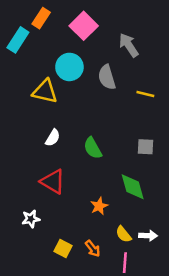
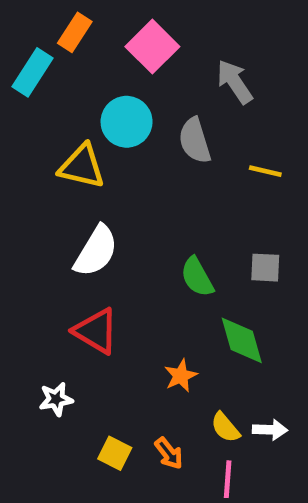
white semicircle: (53, 138) -> (96, 251), size x1.6
green semicircle: (93, 148) -> (197, 277), moved

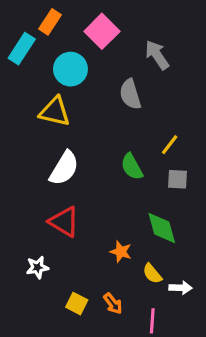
cyan circle: (127, 122) -> (70, 69), moved
yellow line: (265, 171) -> (170, 145), moved, turned -65
green semicircle: (197, 277) -> (132, 167), moved
orange star: (181, 376) -> (121, 252), turned -30
yellow semicircle: (225, 427) -> (152, 274), moved

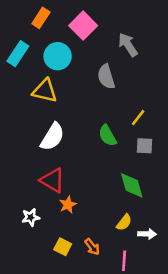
cyan rectangle: (22, 49) -> (18, 54), moved
orange star: (121, 252) -> (68, 205), moved, turned 30
yellow semicircle: (152, 274) -> (124, 222), turned -102

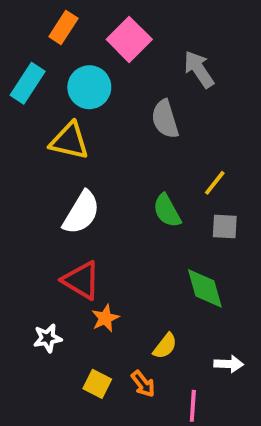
yellow semicircle: (124, 222) -> (165, 346), moved

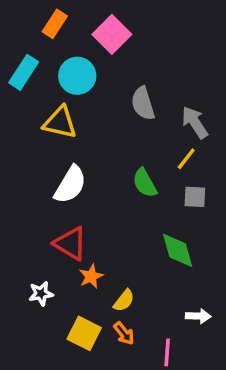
gray arrow: (199, 69) -> (195, 122), moved
yellow semicircle: (165, 346) -> (124, 301), moved
yellow square: (97, 384) -> (84, 333), size x1.4

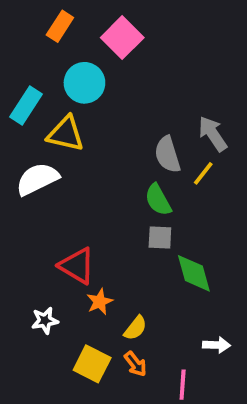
cyan rectangle: (24, 72) -> (26, 105), moved
gray semicircle: (143, 103) -> (167, 155), moved
white semicircle: (70, 185) -> (37, 179), moved, turned -147
gray square: (195, 197) -> (160, 238), moved

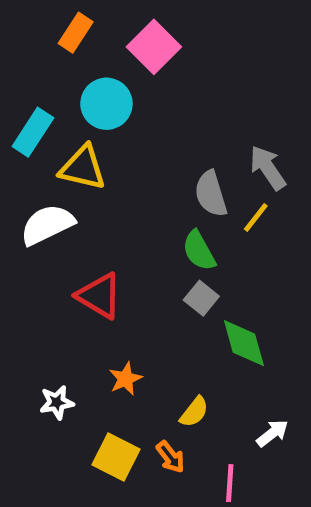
gray square: (160, 238) -> (201, 298), turned 36
red triangle: (77, 266) -> (99, 296), moved
yellow semicircle: (135, 328) -> (194, 412), moved
white arrow: (217, 345) -> (272, 433), turned -40

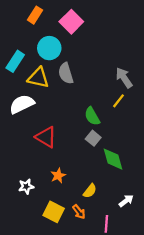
gray semicircle: (211, 194) -> (66, 73), moved

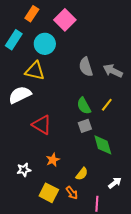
cyan rectangle: (15, 61) -> (14, 40), moved
gray semicircle: (66, 73) -> (86, 67), moved
gray arrow: (124, 78) -> (113, 71), turned -30
yellow line: (119, 101) -> (107, 105), moved
gray square: (93, 138) -> (85, 126), turned 32

